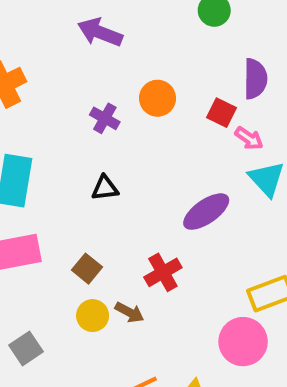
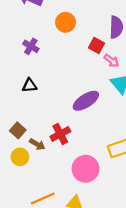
orange circle: (158, 98) -> (66, 22), moved
brown arrow: (129, 312) -> (37, 144), moved
pink circle: (243, 342) -> (86, 169), moved

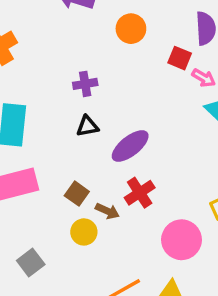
purple cross: (31, 46) -> (85, 84), moved, turned -35
purple ellipse: (86, 101) -> (130, 146), moved

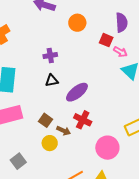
red cross: (140, 193) -> (83, 120), turned -30

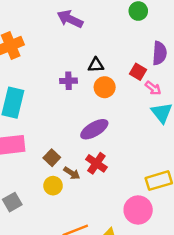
orange circle: (77, 23) -> (105, 87), moved
black triangle: (52, 81) -> (96, 65), moved
pink circle: (107, 148) -> (138, 210), moved

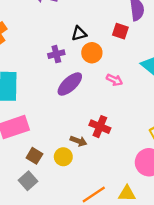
pink arrow: (153, 88) -> (114, 80), moved
purple ellipse: (94, 129) -> (70, 84), moved
brown square: (52, 158) -> (34, 156), moved

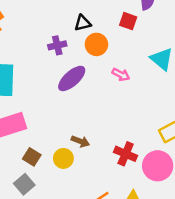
red cross: (100, 127) -> (126, 154), moved

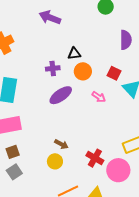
red square: (128, 21) -> (114, 73), moved
brown square: (32, 157) -> (13, 152), moved, turned 32
yellow circle: (63, 158) -> (55, 161), moved

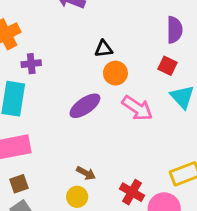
purple cross: (53, 68) -> (31, 64), moved
red square: (114, 73) -> (167, 66), moved
pink arrow: (99, 97) -> (137, 108), size x1.6

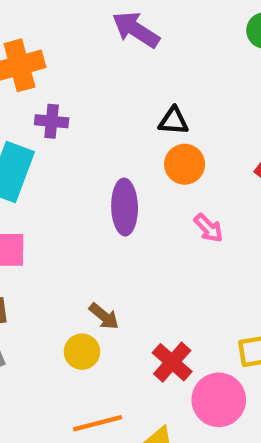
purple ellipse: (85, 106) -> (125, 207), turned -68
pink arrow: (137, 108) -> (208, 228), size x0.6

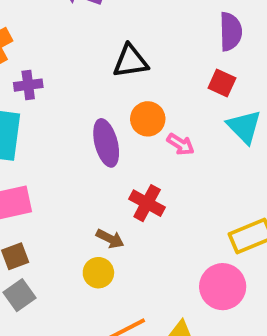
black triangle: (173, 121) -> (131, 61), size x1.4
orange circle: (185, 164) -> (148, 119), moved
red cross: (172, 362) -> (147, 203), moved

